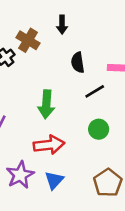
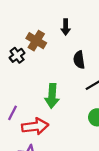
red arrow: (49, 145) -> (35, 126), moved

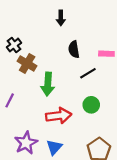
brown cross: (36, 41) -> (27, 63), moved
red arrow: (35, 126) -> (59, 116), moved

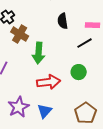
black line: (88, 73) -> (85, 43), moved

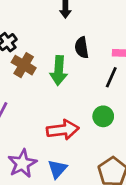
black line: (85, 43) -> (111, 77), turned -35
green arrow: (39, 53) -> (59, 70), moved

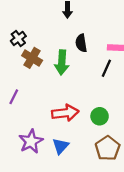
green circle: (103, 116) -> (100, 116), moved

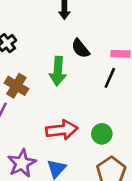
black semicircle: (81, 43) -> (80, 48), turned -30
brown cross: (32, 58) -> (16, 86), moved

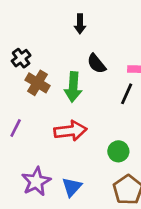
brown cross: (16, 86) -> (38, 83), moved
red arrow: (62, 130) -> (70, 131), moved

